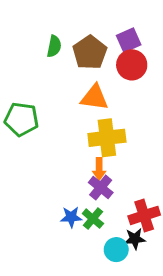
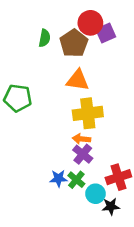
red circle: (132, 65) -> (90, 23), moved
orange arrow: (99, 169) -> (81, 139), turned 96
black star: (135, 239) -> (111, 206), moved
cyan circle: (116, 250) -> (96, 194), moved

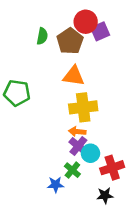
blue star: (59, 178) -> (55, 185), moved
cyan circle: (96, 194) -> (90, 153), moved

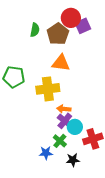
yellow cross: (83, 107) -> (48, 89), moved
black star: (105, 195) -> (73, 160), moved

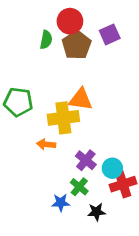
red circle: (71, 18) -> (70, 21), moved
orange triangle: (61, 63) -> (81, 99), moved
orange arrow: (64, 109) -> (46, 144), moved
cyan circle: (75, 127) -> (112, 168), moved

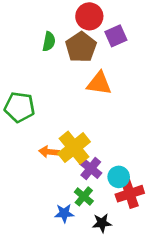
red circle: (70, 21) -> (89, 16), moved
orange triangle: (81, 99) -> (99, 83), moved
yellow cross: (63, 118) -> (74, 148), moved, turned -32

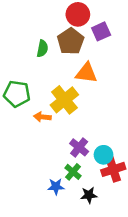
green semicircle: (49, 42) -> (42, 49), moved
yellow cross: (74, 148) -> (64, 100), moved
orange arrow: (49, 152) -> (42, 117), moved

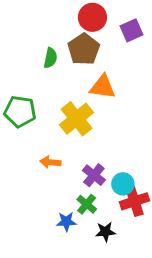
purple square: (101, 31) -> (132, 30), moved
orange arrow: (42, 117) -> (50, 162), moved

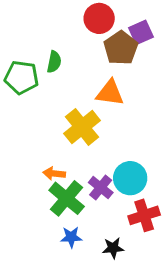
brown pentagon: (84, 49) -> (121, 48), moved
green pentagon: (20, 111) -> (22, 77), moved
cyan circle: (123, 184) -> (130, 178), moved, size x1.4
green cross: (87, 204) -> (67, 198), moved, size x1.6

